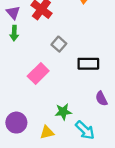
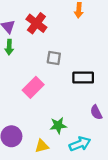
gray square: (59, 44) -> (54, 58), turned -32
cyan arrow: (85, 130) -> (80, 144), turned -66

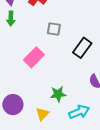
black rectangle: (83, 78) -> (82, 48), turned -54
yellow triangle: (42, 146) -> (42, 114), turned -32

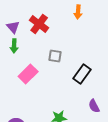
pink rectangle: (34, 57) -> (28, 74), moved

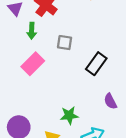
green arrow: (14, 46) -> (32, 31), moved

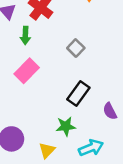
gray square: (65, 43) -> (76, 48), moved, turned 35
black rectangle: (96, 64) -> (78, 93), moved

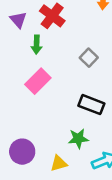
black rectangle: (78, 93) -> (91, 105), turned 75
yellow triangle: (47, 150) -> (59, 163), turned 30

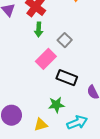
green arrow: (37, 45) -> (39, 30), moved
pink rectangle: (38, 81) -> (46, 59), moved

